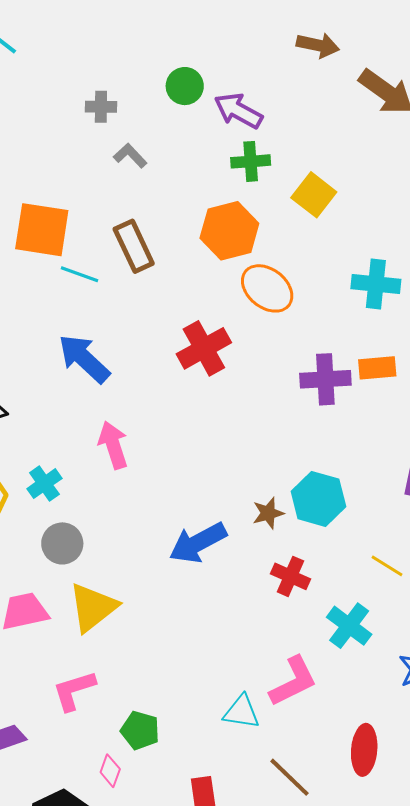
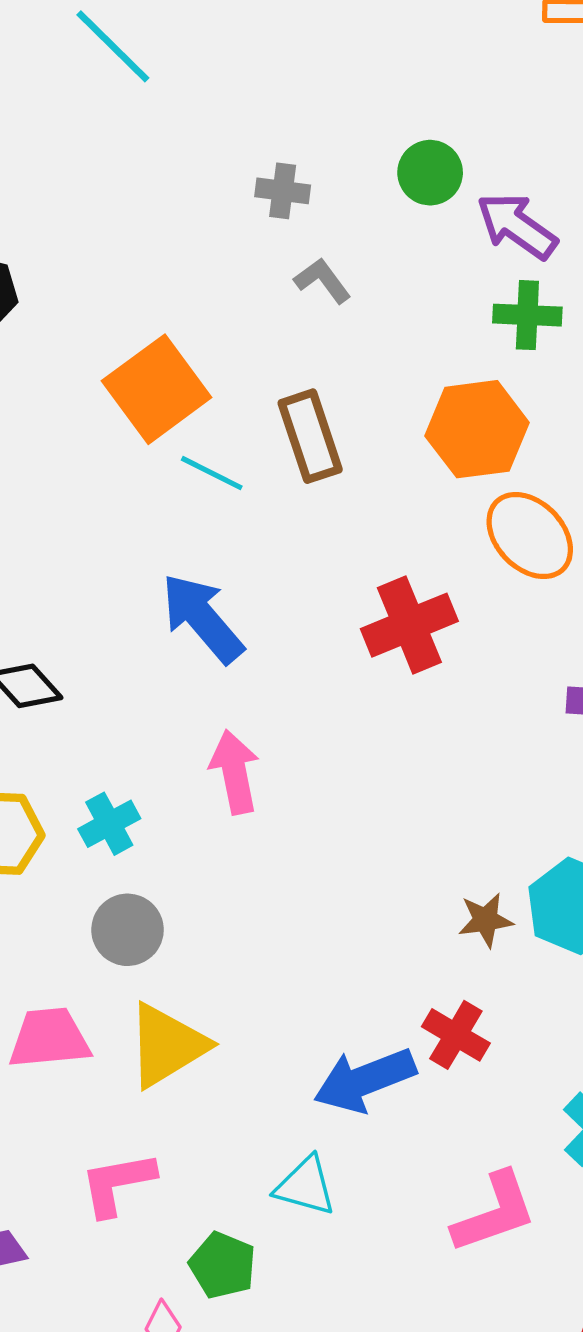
orange square: (42, 230) -> (157, 389), turned 38
blue arrow: (198, 543) -> (365, 1080), moved
red cross: (290, 576) -> (456, 1035), moved
cyan triangle: (242, 712) -> (305, 1186), moved

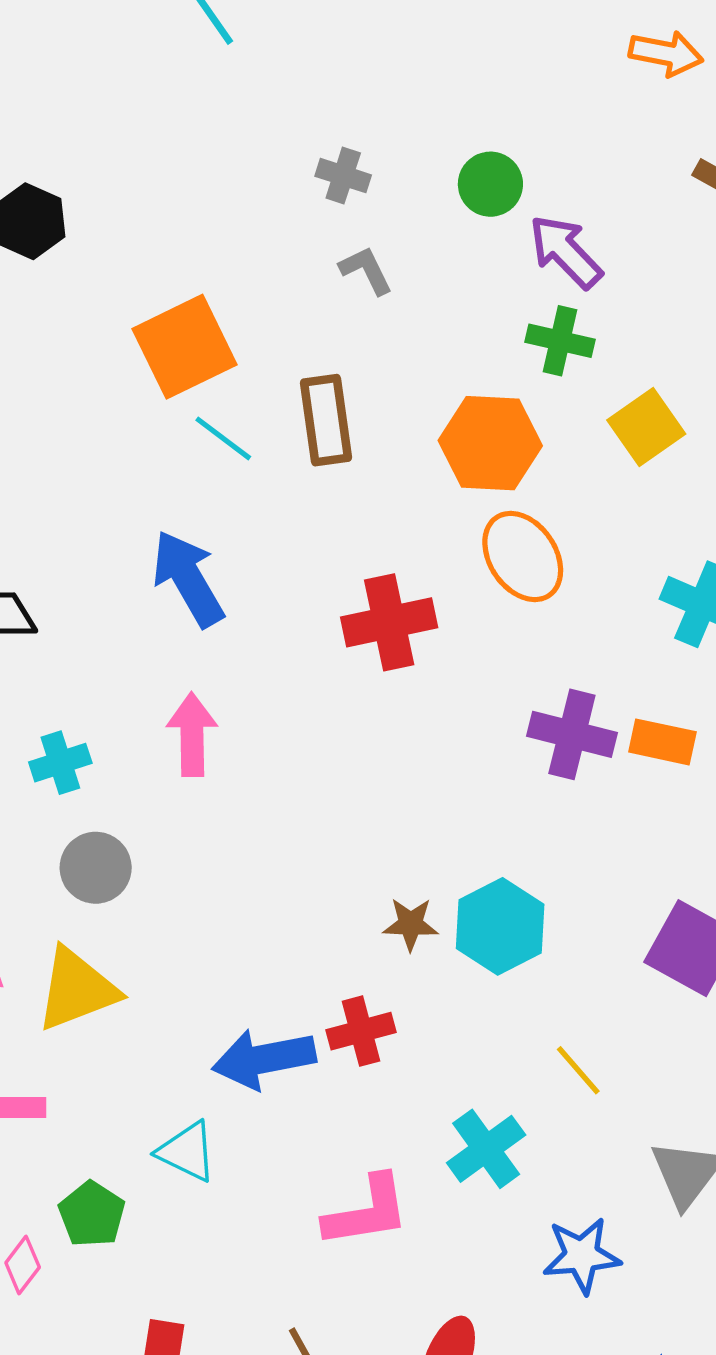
gray circle: (128, 930) -> (96, 868), moved
red cross: (456, 1035) -> (361, 1031), turned 34

